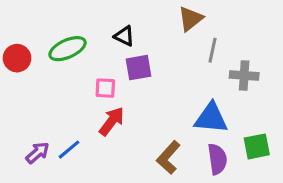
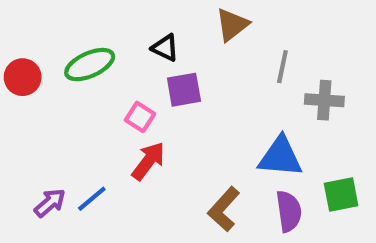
brown triangle: (190, 19) -> (232, 25), moved
pink square: (105, 88) -> (140, 117), turned 30

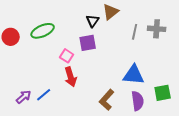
black triangle: (165, 48) -> (93, 21), moved, turned 40
gray cross: (324, 100) -> (157, 29), moved
red arrow: (148, 161) -> (71, 77), turned 126

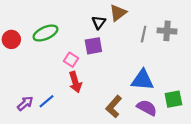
purple semicircle: (138, 101) -> (147, 108), turned -54

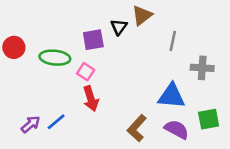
gray cross: (167, 31) -> (202, 68), moved
green ellipse: (45, 33) -> (55, 58), moved, turned 30
purple square: (93, 46) -> (93, 40), moved

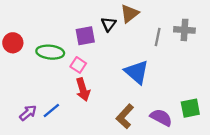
gray cross: (202, 68) -> (184, 30), moved
blue triangle: (171, 96) -> (137, 72), moved, turned 36

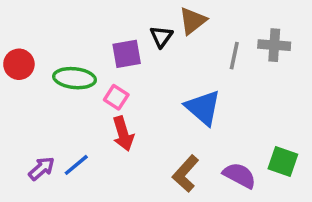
green square: (190, 108) -> (283, 161), turned 30

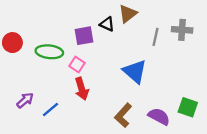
black triangle: (161, 36) -> (107, 24), turned -42
purple arrow: (42, 168) -> (25, 100), moved

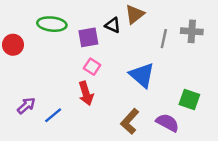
green ellipse: (49, 52) -> (52, 24), moved
pink square: (77, 64) -> (92, 67), moved
green square: (188, 107) -> (189, 99), moved

